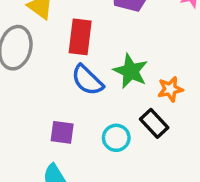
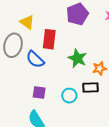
blue semicircle: (87, 80) -> (35, 59), moved
black rectangle: (154, 123) -> (90, 87), turned -49

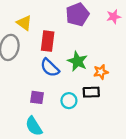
blue semicircle: (35, 59) -> (50, 68), moved

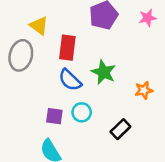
orange star: (101, 72) -> (144, 90), moved
black rectangle: (91, 92) -> (120, 129), moved, turned -42
cyan circle: (69, 101) -> (82, 112), moved

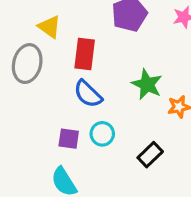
green star: (104, 72) -> (147, 84), moved

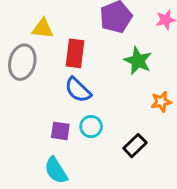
yellow triangle: (50, 27) -> (43, 29), turned -30
green star: (147, 84) -> (138, 61), moved

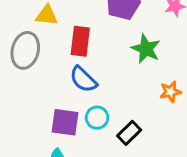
purple square: (60, 131) -> (65, 122), size x1.4
black rectangle: (135, 146) -> (129, 133), moved

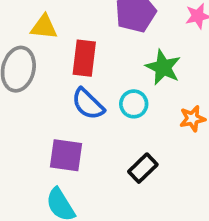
cyan circle: (97, 118) -> (134, 104), moved

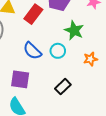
red rectangle: (84, 58) -> (33, 14), moved, turned 30

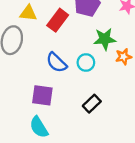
green star: (74, 30) -> (105, 39), turned -30
orange star: (90, 59) -> (124, 57), moved

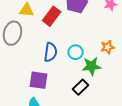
green star: (105, 39) -> (92, 66), moved
blue semicircle: (57, 62) -> (51, 52), turned -126

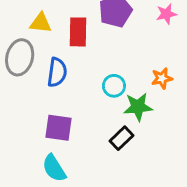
red rectangle: (52, 16) -> (78, 32), turned -36
blue semicircle: (51, 52) -> (57, 72), moved

